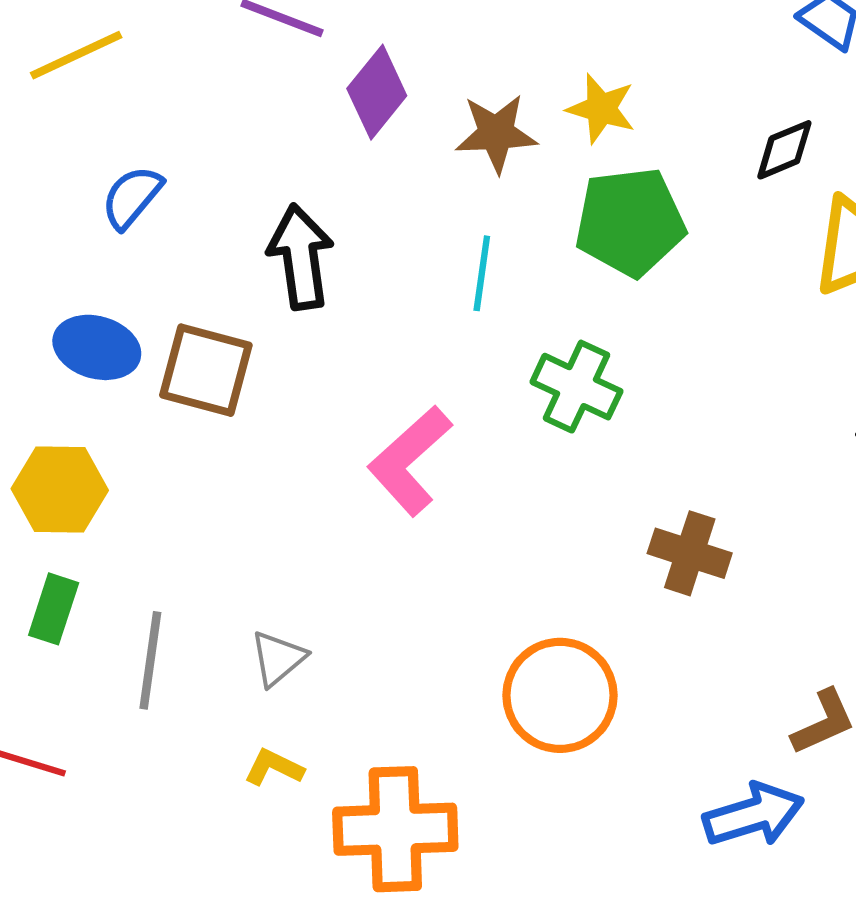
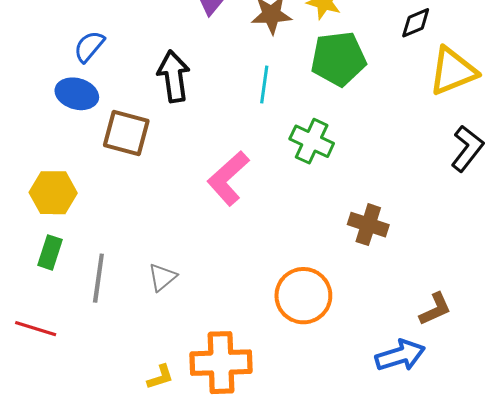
blue ellipse: (97, 347) -> (77, 94), moved
yellow L-shape: (274, 767) -> (160, 377), moved, turned 136

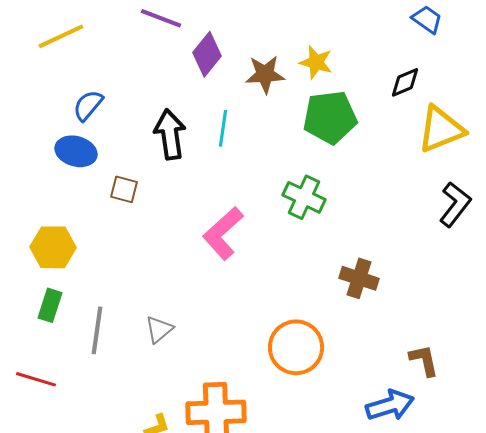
cyan line: (264, 85) -> (223, 128), moved
brown square: (126, 133) -> (124, 189), size x0.6
brown L-shape: (435, 309) -> (424, 360), turned -78

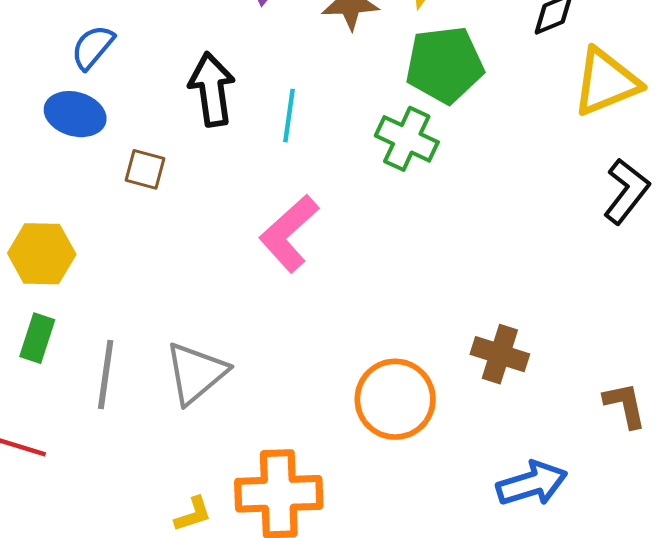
cyan line: (223, 128) -> (289, 116), moved
green cross: (304, 197) -> (407, 139), moved
brown cross: (359, 278) -> (500, 354), moved
gray triangle: (159, 329) -> (196, 373), size x1.6
brown L-shape: (424, 360) -> (625, 405), moved

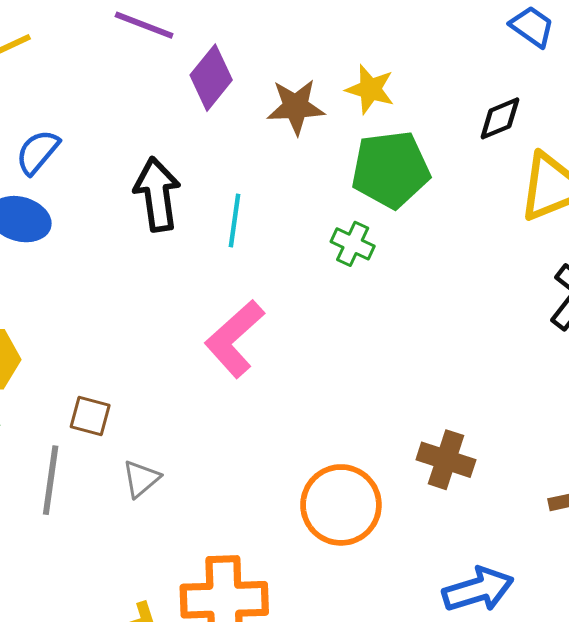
green cross: (407, 139) -> (353, 244), size x0.7
brown square: (145, 169) -> (90, 416), moved
gray triangle: (196, 373) -> (141, 479), size x0.6

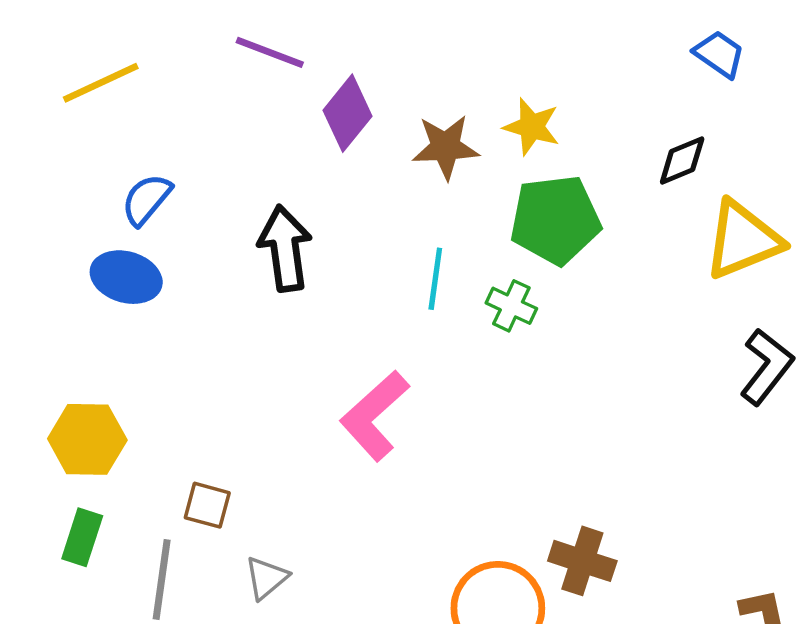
cyan line: (234, 221) -> (435, 279), moved
brown cross: (446, 460) -> (582, 561), moved

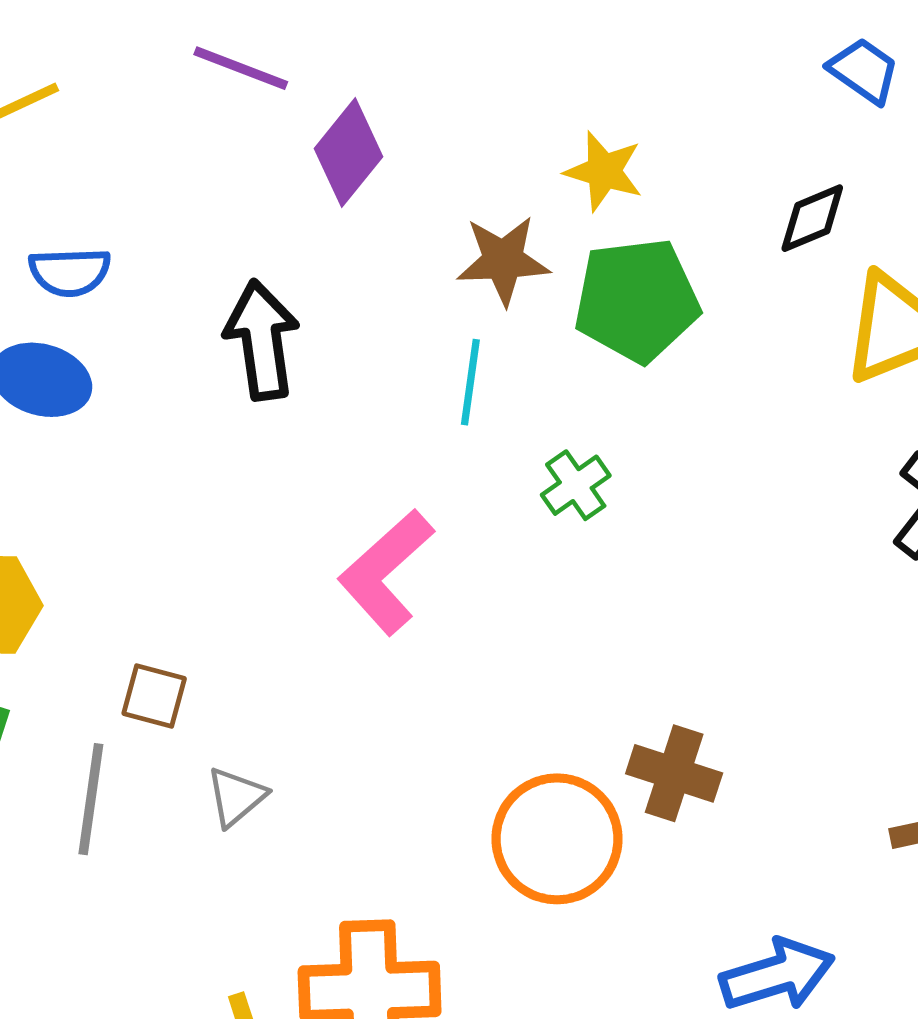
brown star: (445, 147) -> (503, 260), moved
blue semicircle: (146, 199) -> (70, 272), turned -132
green cross: (511, 306) -> (576, 485), moved, turned 30

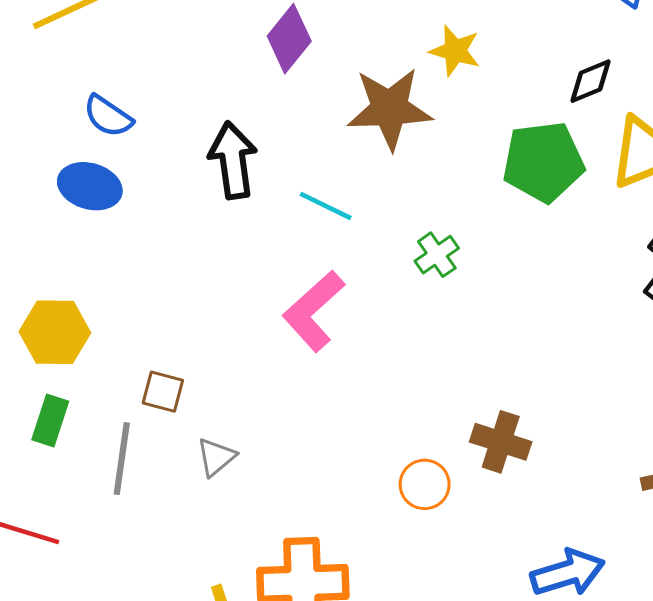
brown star: (503, 260) -> (390, 109), size x1.4
blue semicircle: (70, 272) -> (108, 116), turned 36
green pentagon: (637, 300) -> (543, 162), moved
cyan line: (470, 382) -> (326, 206), moved, turned -72
orange circle: (557, 839) -> (425, 484), size x0.6

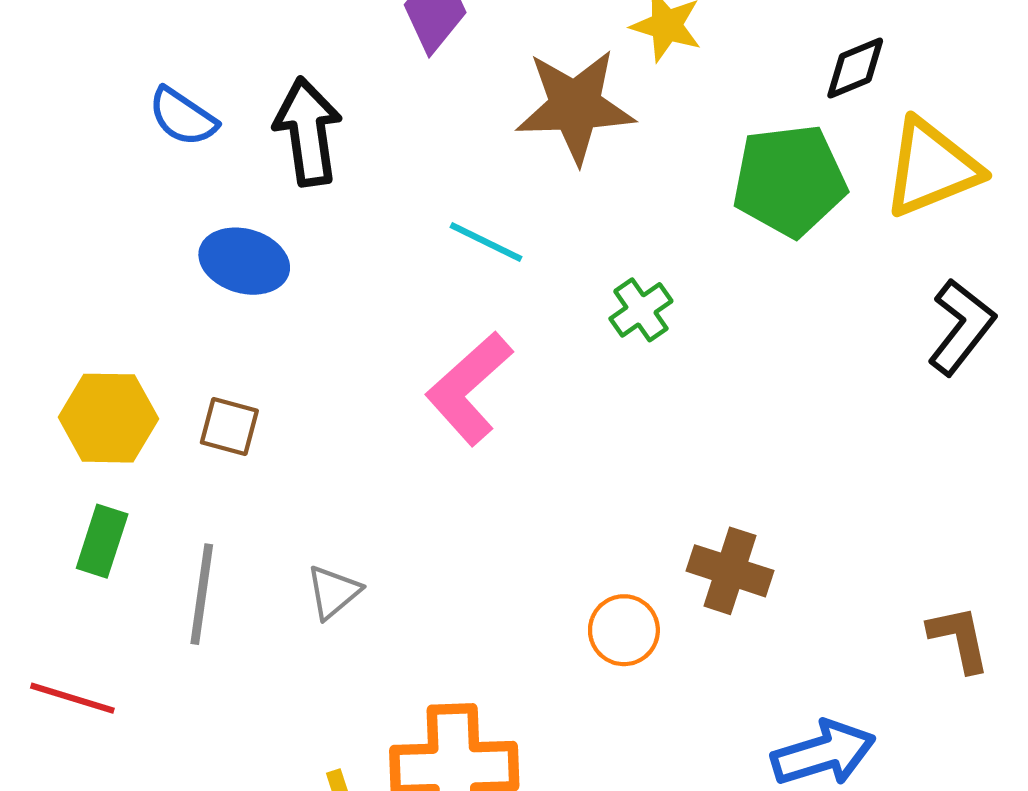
black arrow: (233, 160) -> (308, 132), moved
blue ellipse: (90, 186) -> (244, 261), moved
brown square: (163, 392) -> (229, 427), moved

